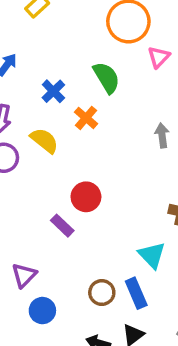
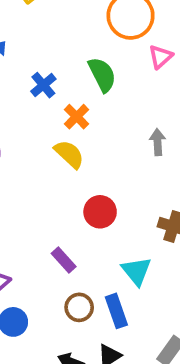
yellow semicircle: (44, 140) -> (69, 154), moved
red circle: (86, 197) -> (100, 212), moved
purple rectangle: (62, 226) -> (64, 260), moved

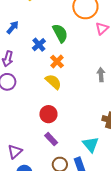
green semicircle: (102, 75) -> (60, 33), moved
red circle: (100, 212) -> (48, 114), moved

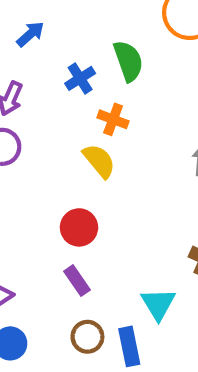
orange cross: (57, 61) -> (113, 119), turned -32

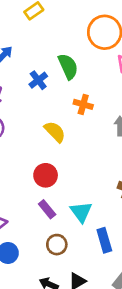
orange cross: (113, 119) -> (83, 104), moved
cyan triangle: (158, 304) -> (81, 212), moved
blue rectangle: (129, 346) -> (104, 240), moved

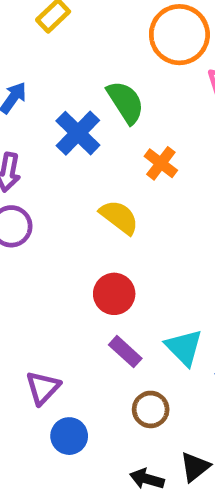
blue cross: (38, 80) -> (78, 133), size x1.4
orange cross: (83, 104) -> (161, 163), turned 30

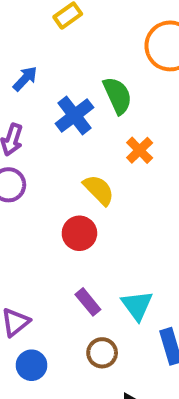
red circle: (114, 294) -> (79, 233), moved

